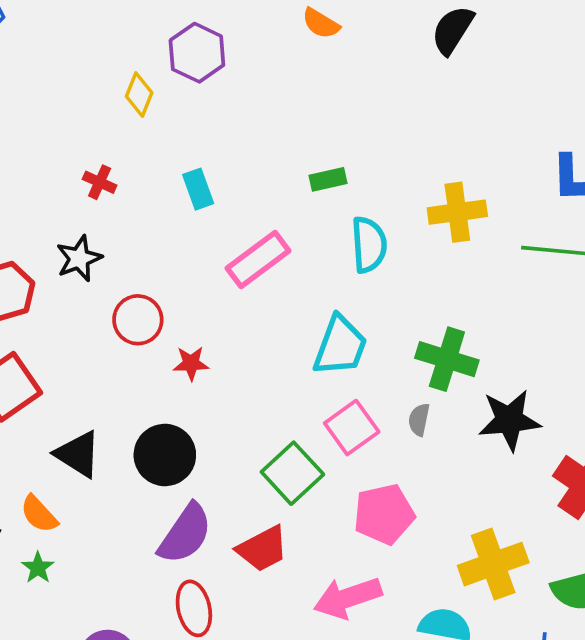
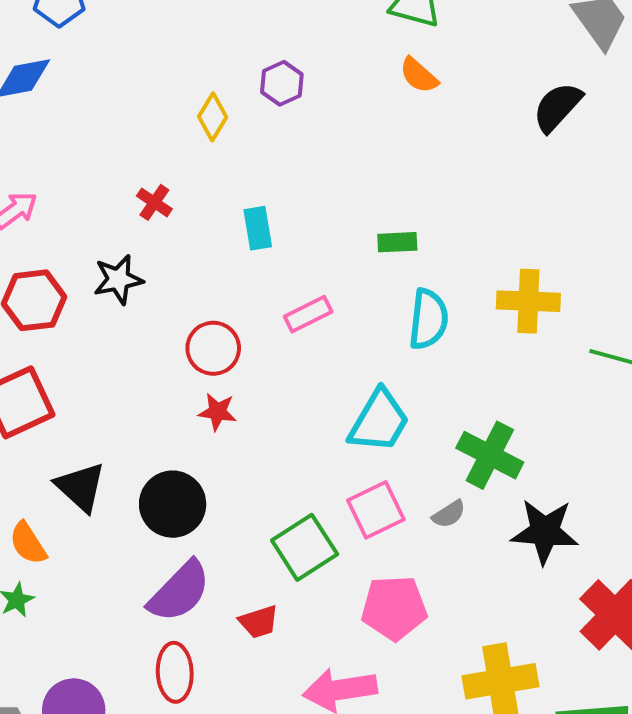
purple hexagon: (197, 53) -> (282, 83), size x0.7
pink rectangle: (258, 260) -> (308, 314), size x0.7
red circle: (138, 320) -> (213, 348), moved
gray semicircle: (419, 420) -> (449, 514), turned -144
red trapezoid: (263, 549) -> (259, 622), size x0.7

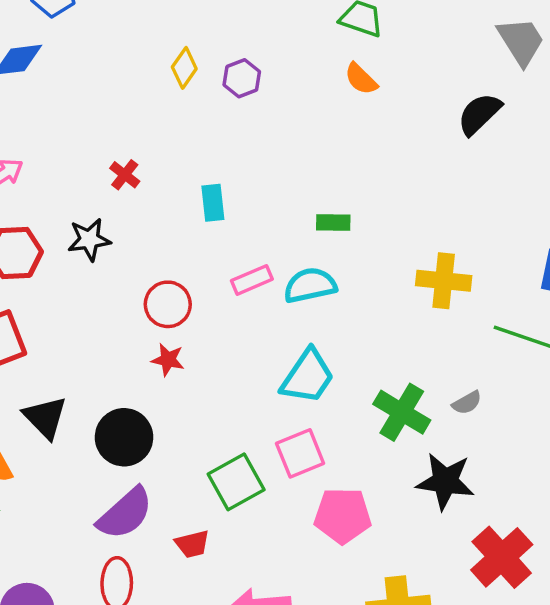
yellow diamond: (213, 117) -> (184, 68), moved
cyan semicircle: (428, 319) -> (310, 285), moved, turned -112
gray semicircle: (449, 514) -> (467, 403), moved
pink pentagon: (394, 608) -> (343, 516), moved

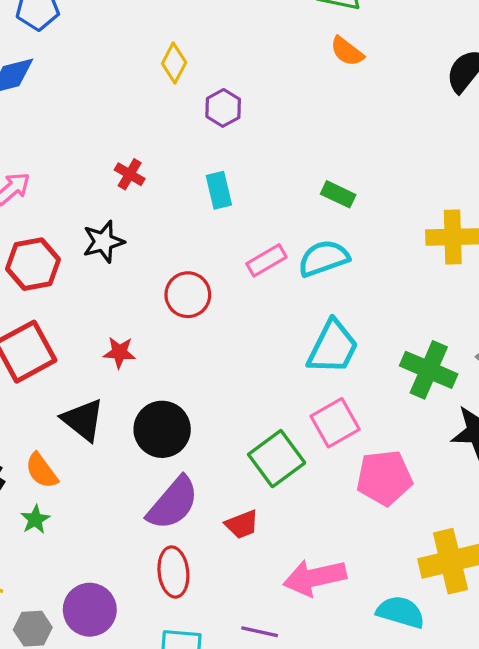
purple hexagon: (242, 78) -> (223, 108), moved
green rectangle: (333, 222) -> (338, 194), turned 32
red star: (168, 360) -> (119, 352), moved

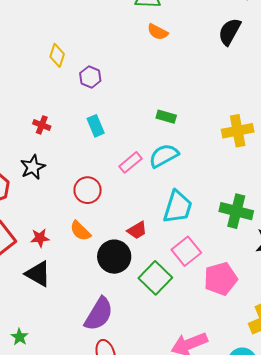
red star: (119, 352) -> (40, 238), moved
black circle: (162, 429) -> (114, 257), moved
orange semicircle: (42, 471) -> (80, 231), moved
red trapezoid: (242, 524) -> (137, 230), moved

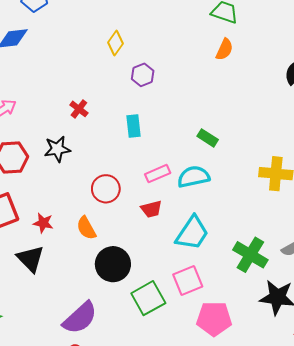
orange semicircle: (158, 32) -> (224, 49), turned -110
red trapezoid: (137, 230) -> (151, 209), moved

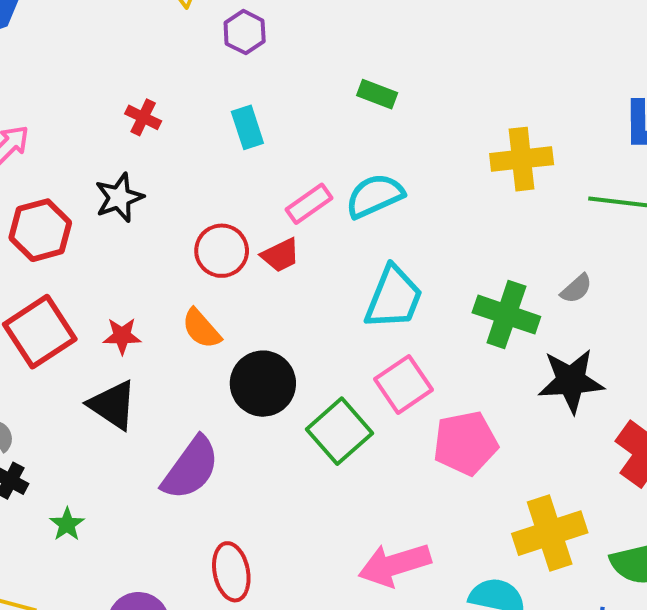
green rectangle: (208, 138) -> (377, 94), moved
red trapezoid: (151, 209) -> (281, 255), moved
purple semicircle: (80, 318) -> (191, 468), moved

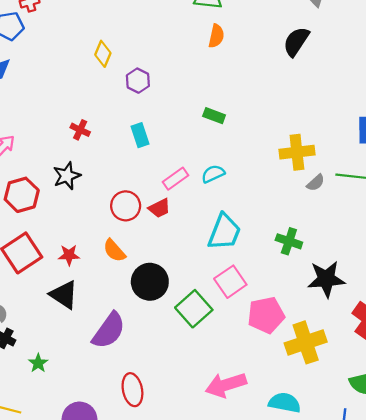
cyan semicircle: (375, 196) -> (213, 174), size x0.7
gray semicircle: (576, 289) -> (316, 183), moved
green cross: (506, 315) -> (289, 241), size x0.7
yellow cross: (550, 533) -> (306, 342), moved

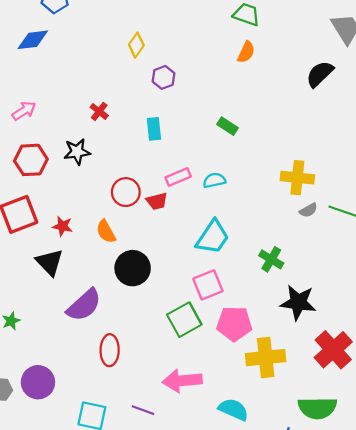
green square: (194, 309) -> (184, 320), moved
red ellipse: (132, 390) -> (110, 350), moved

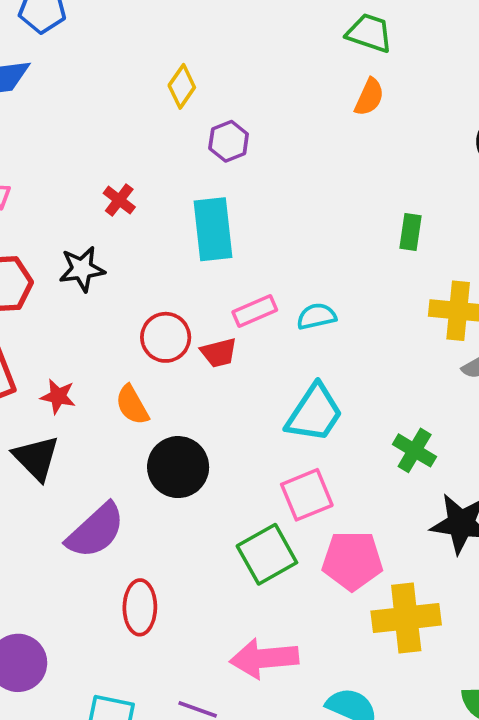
green rectangle: (227, 126) -> (410, 232), moved, turned 66
cyan rectangle: (154, 129) -> (213, 229), size x1.6

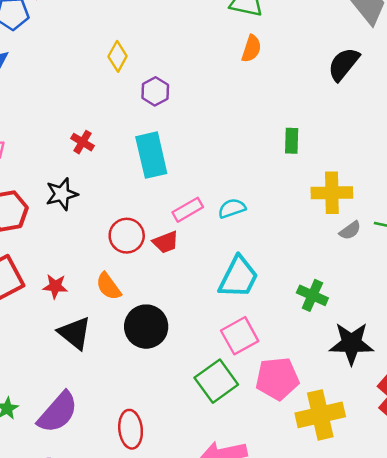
black triangle: (36, 458) -> (75, 333), moved
purple semicircle: (96, 531) -> (58, 412), moved

